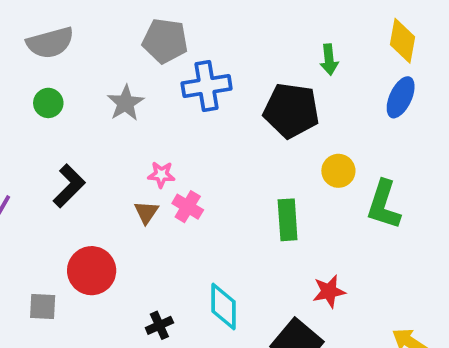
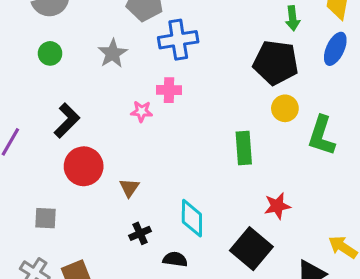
green arrow: (329, 60) -> (293, 18), moved
black pentagon: (291, 111) -> (276, 63), moved
pink cross: (188, 207) -> (169, 90), moved, turned -30
brown triangle: (146, 212) -> (129, 188), moved
red circle: (92, 271) -> (84, 166), moved

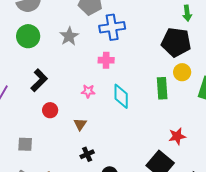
green circle: (50, 53) -> (28, 36), size x1.5
pink star: (142, 111) -> (88, 91), moved
green rectangle: (244, 148) -> (162, 88), moved
red circle: (84, 166) -> (50, 110), size x0.6
cyan diamond: (192, 218) -> (121, 96), moved

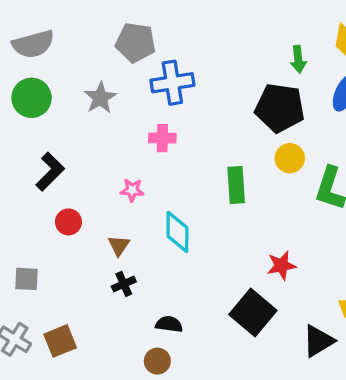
green rectangle: (162, 88) -> (236, 185), moved
cyan diamond: (121, 96) -> (177, 232), moved
black cross: (87, 154) -> (124, 284), moved

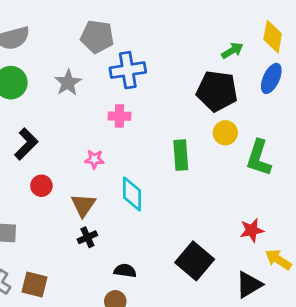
green arrow: (298, 59) -> (232, 51), turned -115
brown triangle: (119, 245) -> (83, 205), size x1.4
red star: (281, 266) -> (252, 230), moved
brown square: (60, 341) -> (34, 285), turned 36

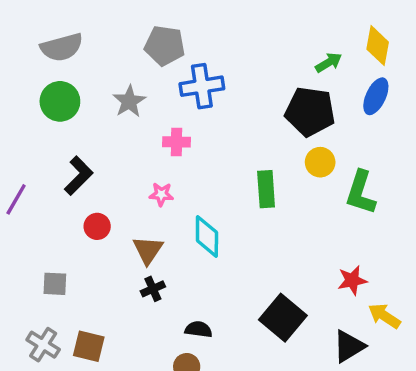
pink cross: (119, 116) -> (177, 142), moved

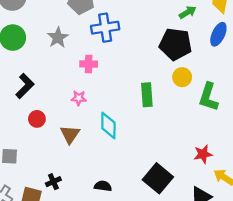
black cross: (153, 289) -> (53, 182), moved

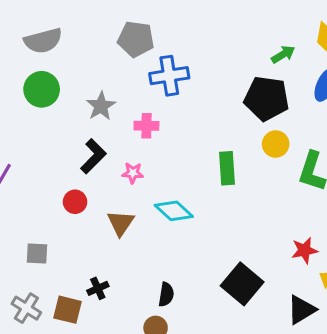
gray star: (58, 38) -> (101, 106), moved
black L-shape: (25, 86) -> (93, 156), moved
cyan diamond: (108, 126) -> (174, 211), turned -48
black semicircle: (103, 186) -> (166, 294), turned 91

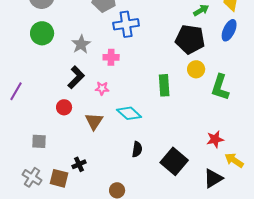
black semicircle: (166, 294) -> (137, 149), moved

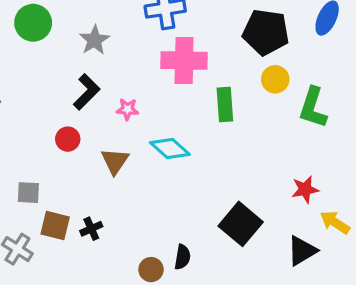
pink cross: (111, 57) -> (184, 60), moved, size x1.8
black semicircle: (137, 149) -> (182, 257), moved
brown square: (59, 178) -> (55, 226), moved

